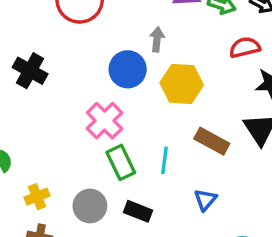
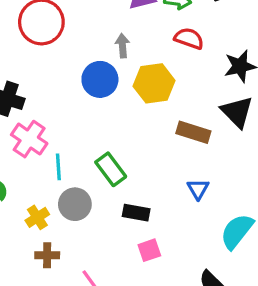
red semicircle: (245, 47) -> (189, 38), moved, turned 44
pink cross: (105, 121) -> (29, 139), moved
cyan line: (164, 160) -> (58, 167), moved
gray circle: (90, 206) -> (75, 204), moved

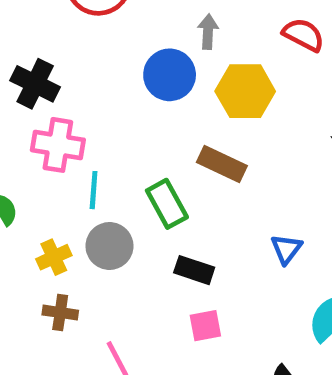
brown rectangle: (193, 132) -> (222, 164), moved
pink cross: (29, 139) -> (58, 145), turned -33

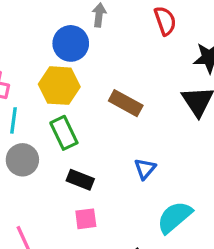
red semicircle: (303, 35) -> (165, 21), turned 40
yellow hexagon: (245, 91) -> (59, 86), moved
brown rectangle: (222, 164) -> (126, 103), moved

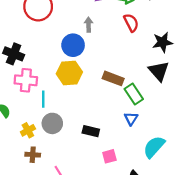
green rectangle: (64, 133) -> (134, 94), moved
pink square: (86, 219) -> (109, 156), moved

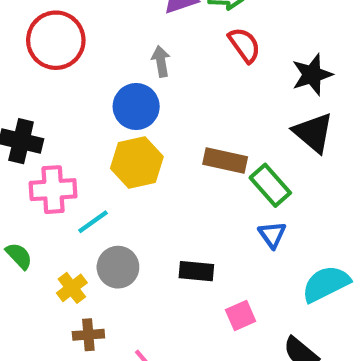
cyan line: (43, 99) -> (93, 222), turned 63
cyan semicircle: (154, 147) -> (326, 284), turned 30

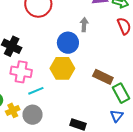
gray circle: (118, 267) -> (33, 115), moved
yellow cross: (72, 288) -> (13, 110), moved

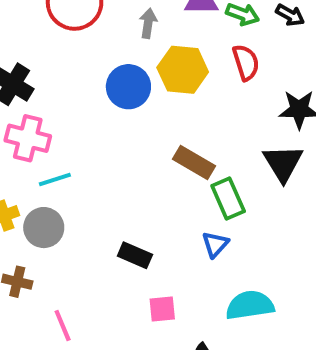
gray arrow: (84, 25) -> (148, 23), moved
yellow hexagon: (62, 68) -> (183, 70), moved

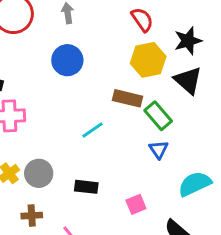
yellow hexagon: (183, 70) -> (148, 60), moved
cyan line: (55, 179) -> (92, 130), moved
black rectangle: (135, 255) -> (86, 187), moved

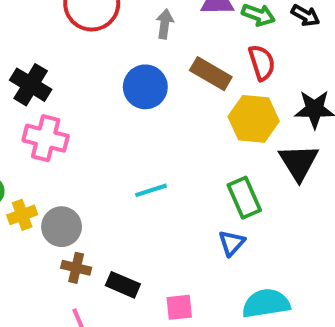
brown rectangle: (127, 98) -> (211, 74), moved
black rectangle: (86, 187) -> (123, 285), moved
brown cross: (32, 216) -> (76, 268), moved

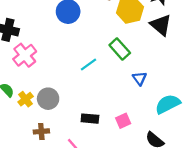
pink cross: (46, 138) -> (25, 55), turned -35
green rectangle: (244, 198) -> (120, 49), moved
brown cross: (76, 268) -> (41, 131), moved

